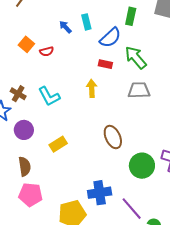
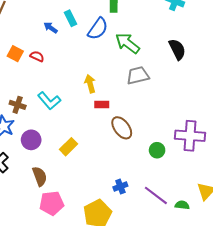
red semicircle: (47, 51) -> (37, 56), turned -128
red rectangle: (105, 64) -> (102, 104), moved
green circle: (142, 166) -> (157, 150), size x0.6
blue cross: (100, 193) -> (120, 186), size x0.6

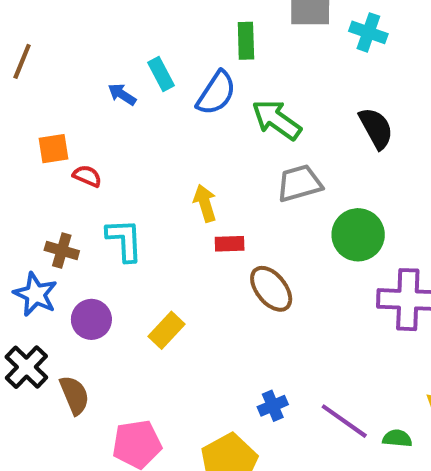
orange square: (15, 54) -> (54, 149), turned -35
red semicircle: (37, 56) -> (87, 176), moved
cyan L-shape: (49, 101) -> (124, 240), turned -140
green circle: (157, 150) -> (358, 235), moved, size x1.6
brown semicircle: (40, 176) -> (74, 395), moved

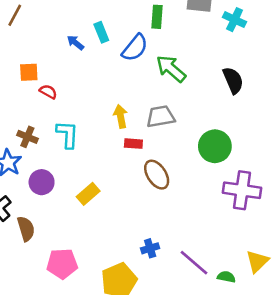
gray trapezoid: (299, 183) -> (161, 116), moved

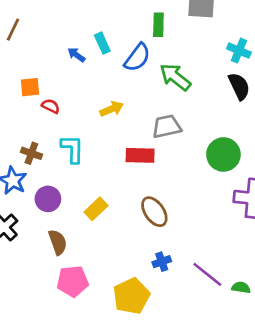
cyan cross: (235, 20) -> (239, 51), moved
yellow arrow: (121, 116) -> (112, 109), moved, turned 80
red rectangle: (133, 144) -> (140, 155), size x1.5
brown ellipse: (157, 175) -> (154, 212), moved
brown semicircle: (26, 229) -> (58, 242), moved

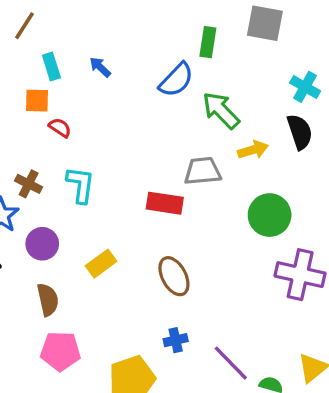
cyan rectangle: (102, 43) -> (51, 66), moved
yellow arrow: (112, 109) -> (253, 150), moved

